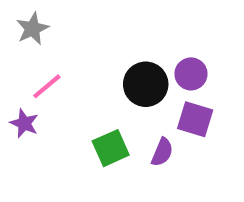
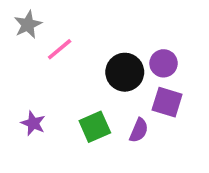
pink line: (47, 86) -> (60, 49), moved
purple star: (24, 123) -> (33, 123), moved

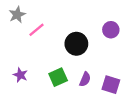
purple circle: (164, 63) -> (111, 30), moved
purple square: (167, 102) -> (111, 85), moved

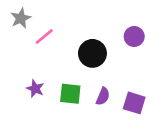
purple star: (20, 75) -> (35, 89), moved
green square: (58, 77) -> (70, 94), turned 30

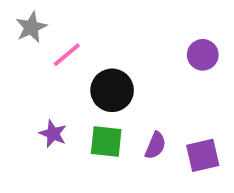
black circle: (92, 53) -> (112, 90), moved
purple square: (134, 103) -> (203, 155), turned -30

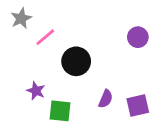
green square: (106, 142) -> (60, 111), moved

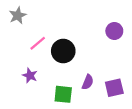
pink line: (45, 37) -> (38, 43), moved
green square: (60, 111) -> (63, 94), moved

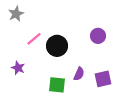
purple circle: (114, 31) -> (98, 36), moved
purple star: (30, 75) -> (18, 68), moved

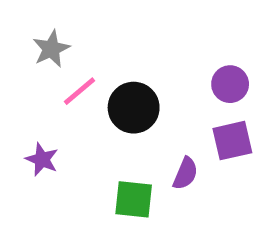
gray star: (16, 14) -> (51, 49), moved
purple square: (103, 79) -> (232, 141), moved

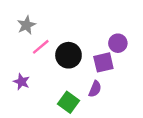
purple square: (232, 141) -> (103, 62), moved
green square: (134, 199) -> (68, 102), turned 30

